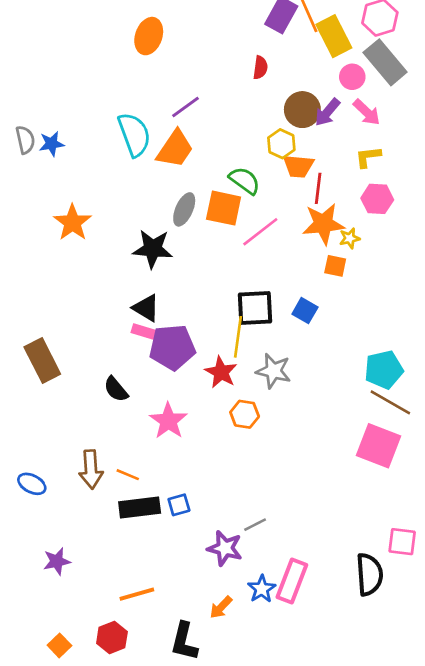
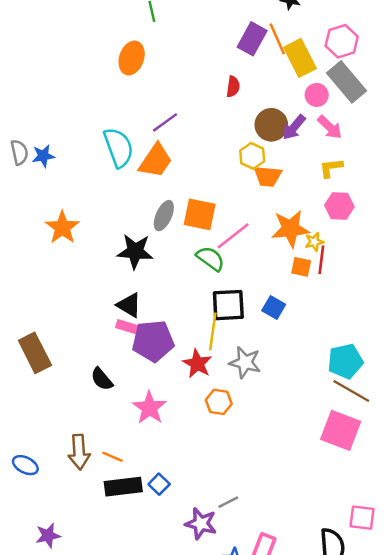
green semicircle: (245, 181) -> (210, 259), moved
red line: (318, 188) -> (321, 260), moved
blue square: (179, 505) -> (159, 484), turned -30

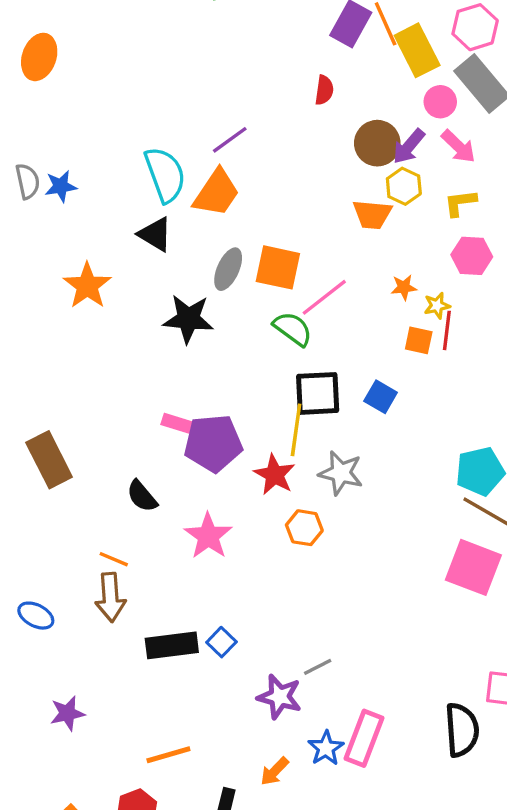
orange ellipse: (132, 58) -> (39, 57), moved
yellow hexagon: (252, 156) -> (404, 186), moved
orange star: (290, 229) -> (404, 287), size x0.5
black triangle: (129, 305) -> (155, 234), moved
orange line: (112, 457) -> (114, 559), moved

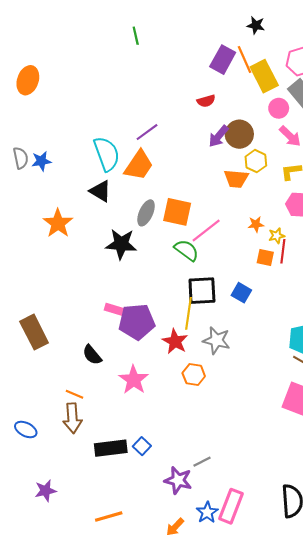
red semicircle: (324, 90) -> (206, 101), turned 66
purple arrow: (409, 146) -> (219, 136), moved

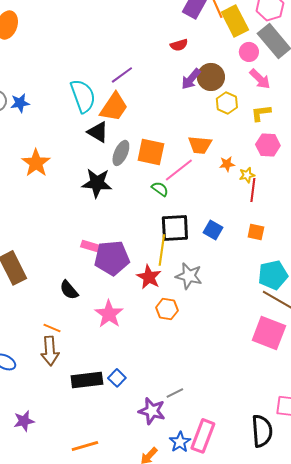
orange trapezoid: (236, 179) -> (200, 145), moved
black triangle: (100, 191) -> (98, 132), moved
green semicircle: (186, 250) -> (160, 189), size x0.7
orange square: (265, 257) -> (256, 232), moved

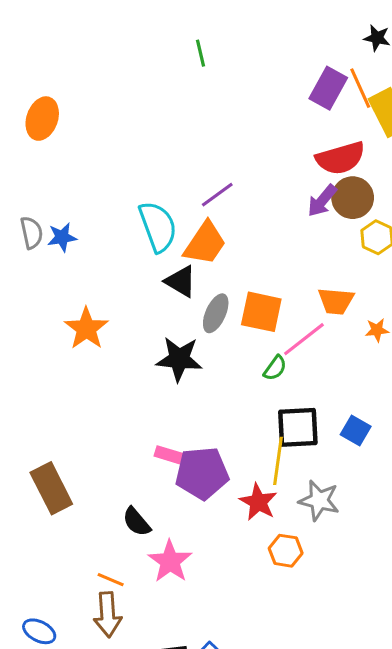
red semicircle: (179, 45) -> (340, 158), moved, size x1.8
green semicircle: (160, 189) -> (275, 368), turned 90
pink star: (109, 314) -> (170, 561), moved

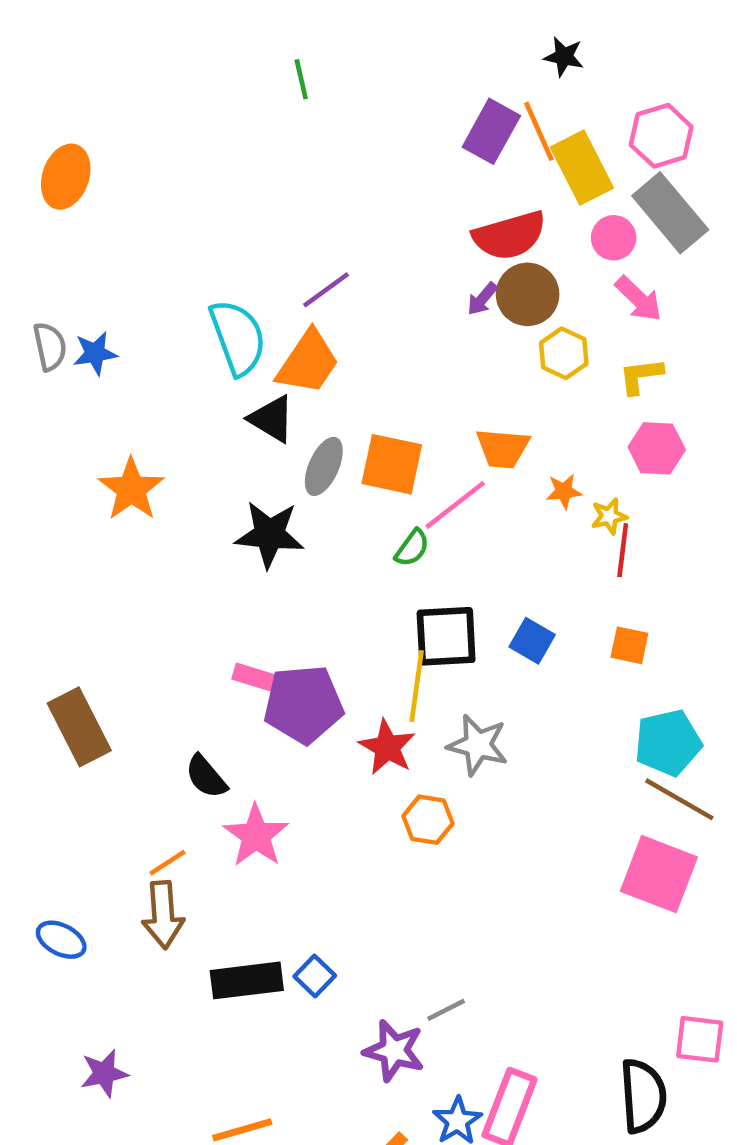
purple arrow: (322, 201) -> (482, 299), size x0.7
orange line: (111, 580) -> (168, 863), turned -56

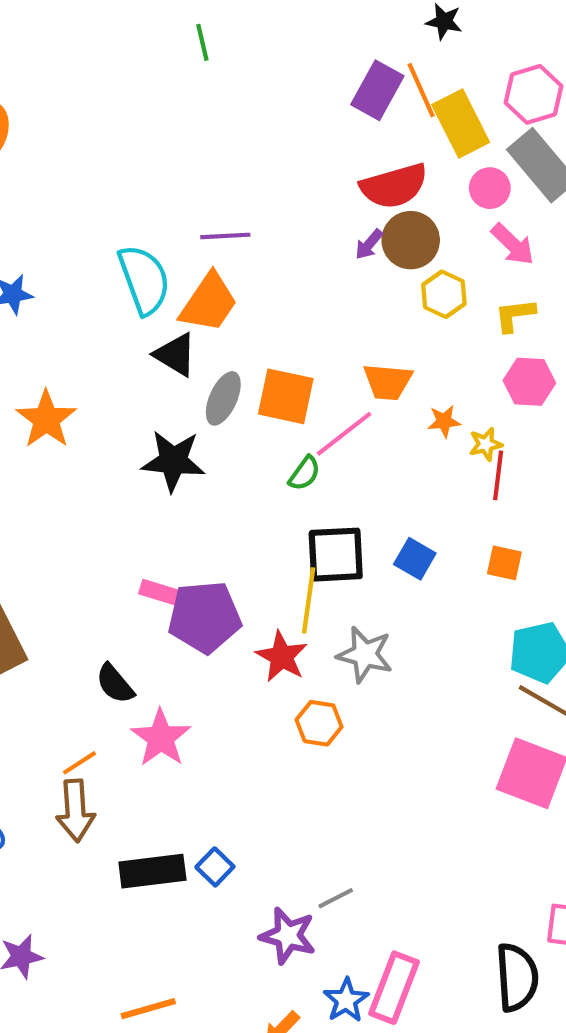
purple line: (326, 290) -> (225, 236), turned 33

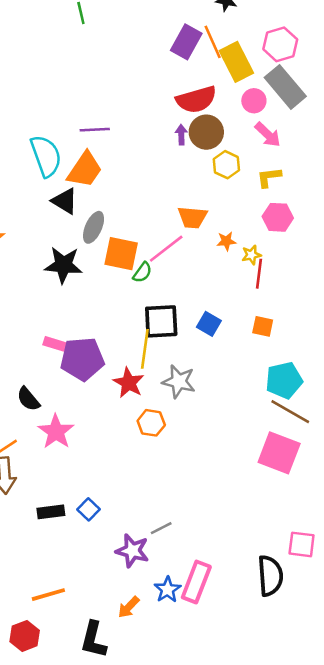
purple arrow: (369, 244) -> (181, 135), turned 138
orange square: (286, 396) -> (121, 254), moved
black rectangle: (152, 871) -> (51, 512), size x0.7

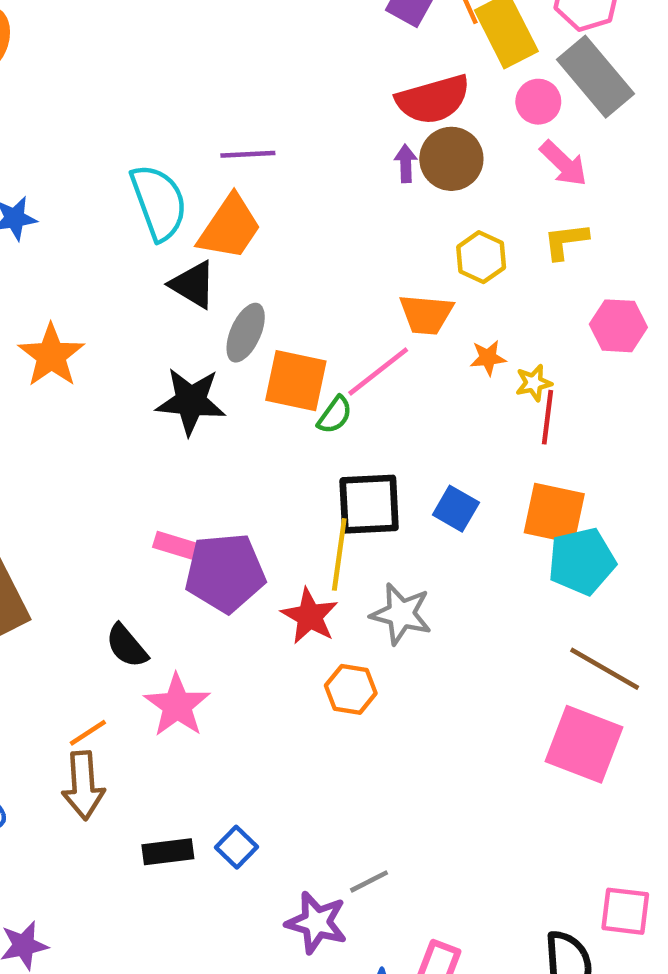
yellow hexagon: (226, 165) -> (481, 257), moved
pink hexagon: (278, 217) -> (618, 326), moved
orange square: (263, 326) -> (554, 513), size x1.6
cyan pentagon: (284, 380) -> (582, 561), moved

